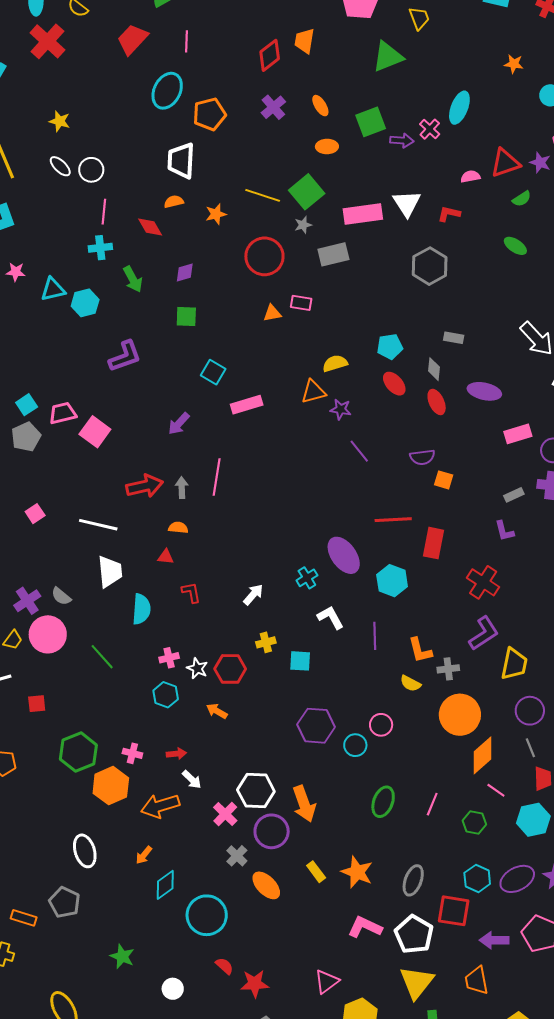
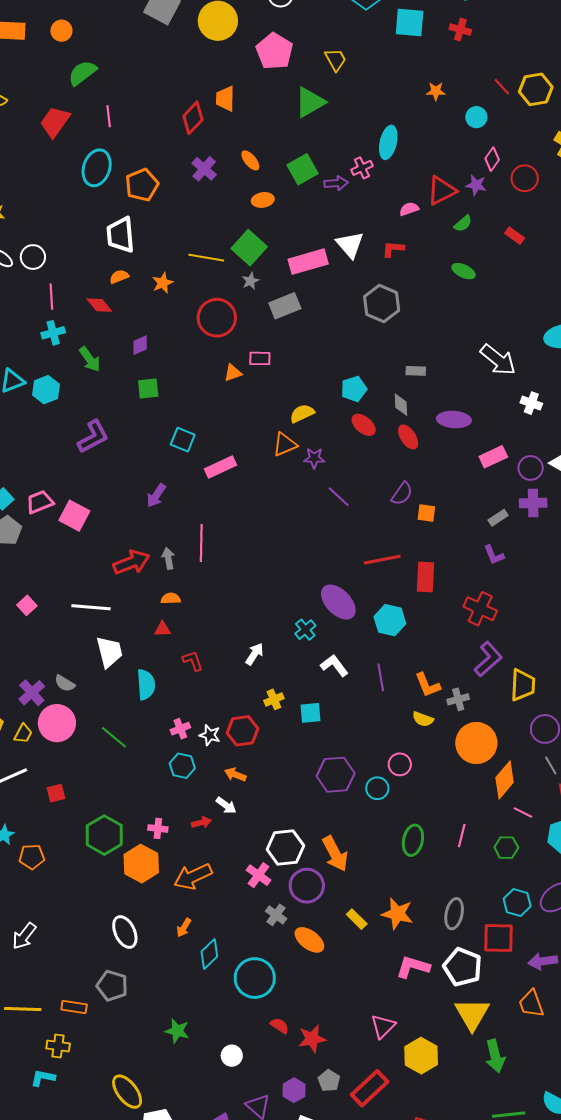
pink cross: (430, 129) -> (362, 168), turned 30
purple semicircle: (422, 457) -> (402, 494), turned -40
white arrow: (192, 779) -> (226, 805), moved

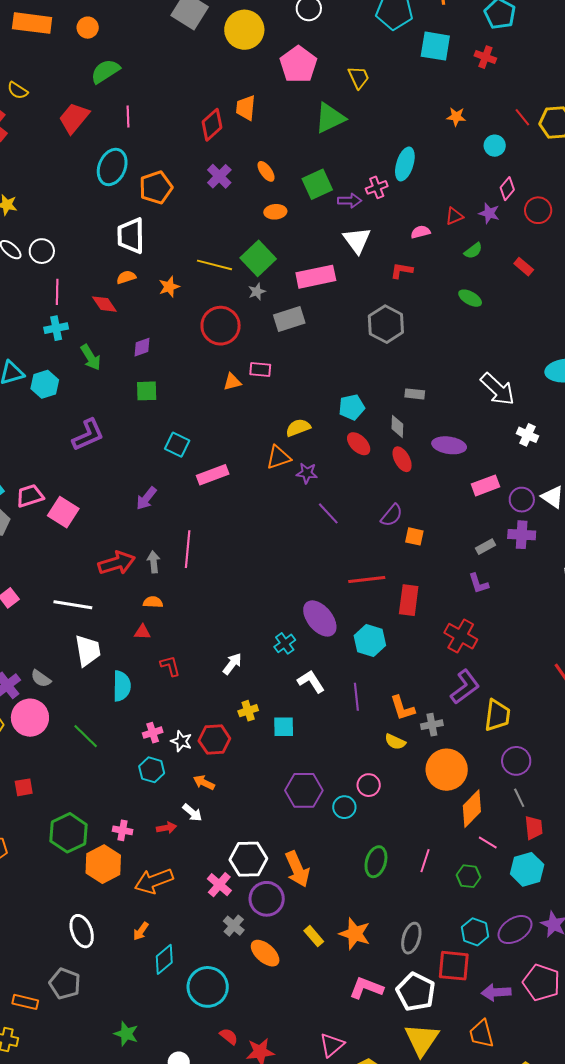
red triangle: (442, 191) -> (454, 216), size x0.6
white triangle: (350, 245) -> (357, 240), moved

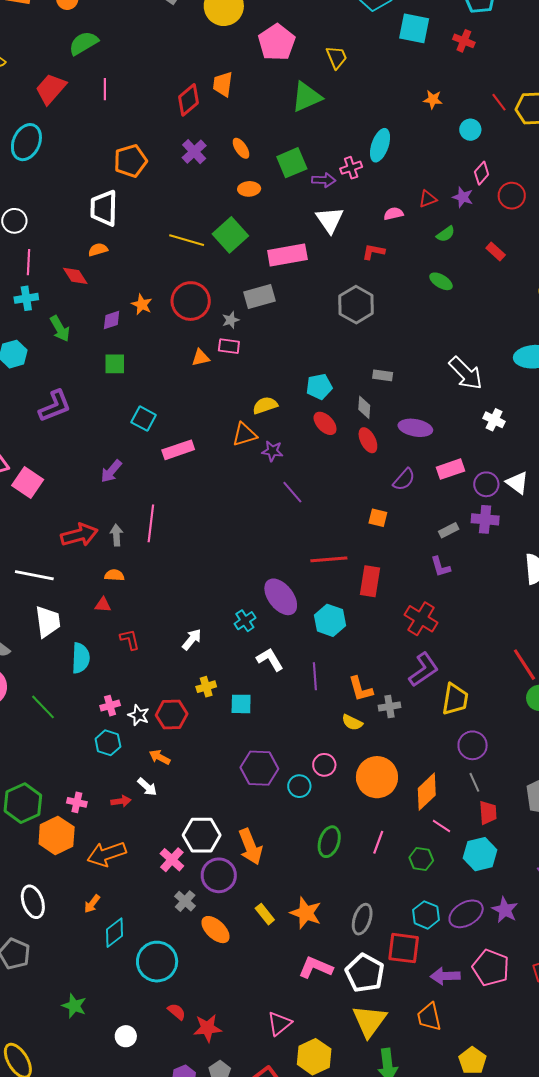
cyan ellipse: (112, 167) -> (26, 142), moved
orange star: (169, 287) -> (142, 304), moved, turned -30
gray star: (257, 292) -> (231, 320), moved
purple semicircle: (392, 515) -> (404, 479), moved
orange circle: (447, 770) -> (377, 777), moved

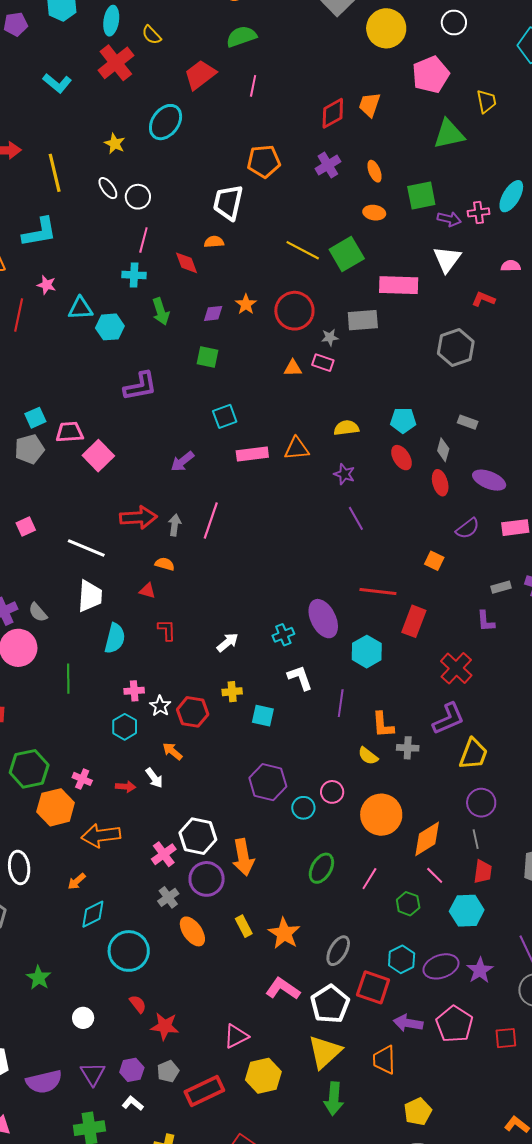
cyan square: (144, 419) -> (225, 416), turned 30
orange triangle: (244, 434) -> (297, 449), moved
green line: (43, 707) -> (68, 679), turned 32

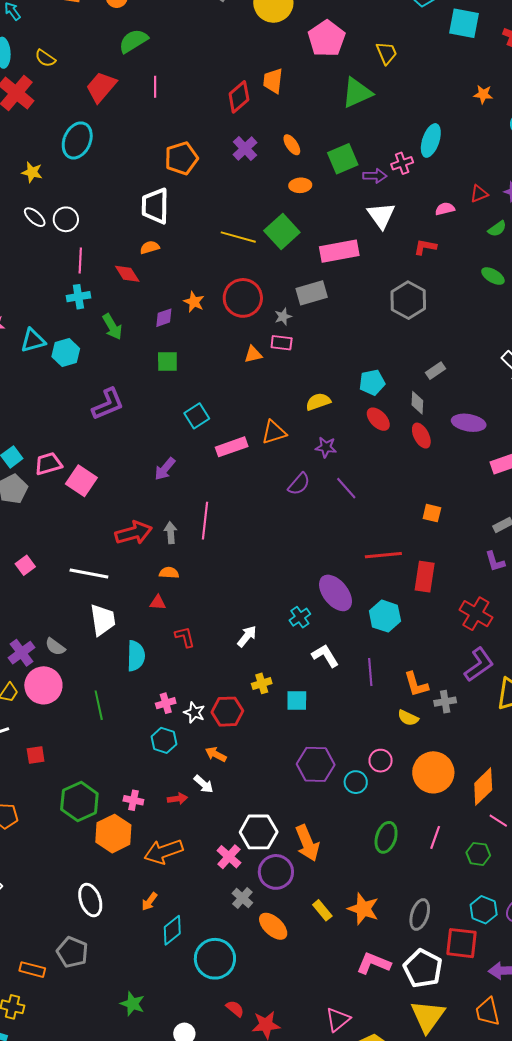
gray rectangle: (468, 422) -> (435, 371), turned -42
purple semicircle: (468, 528) -> (299, 484), moved

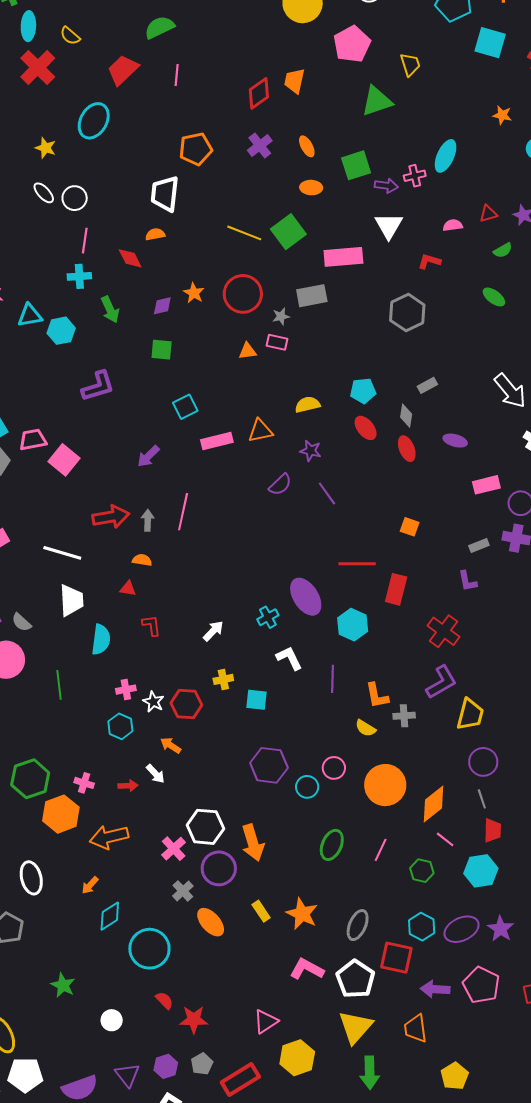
purple ellipse: (469, 423) -> (455, 441), size x0.7

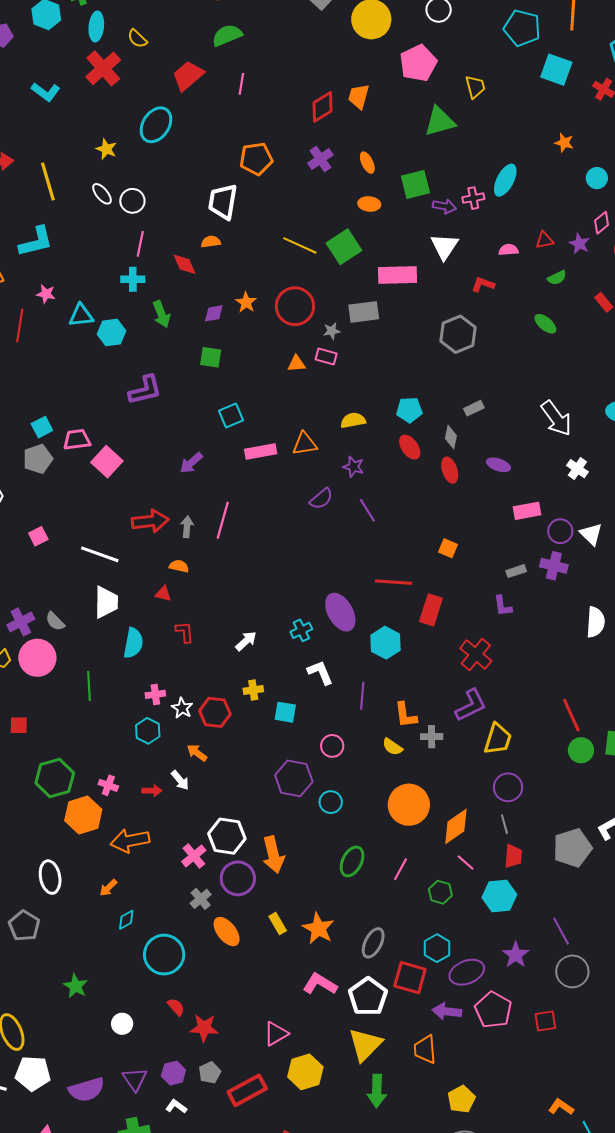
pink circle: (334, 768) -> (332, 746), moved
cyan diamond: (110, 916) -> (126, 920), size x0.7
purple ellipse: (462, 929) -> (467, 972), moved

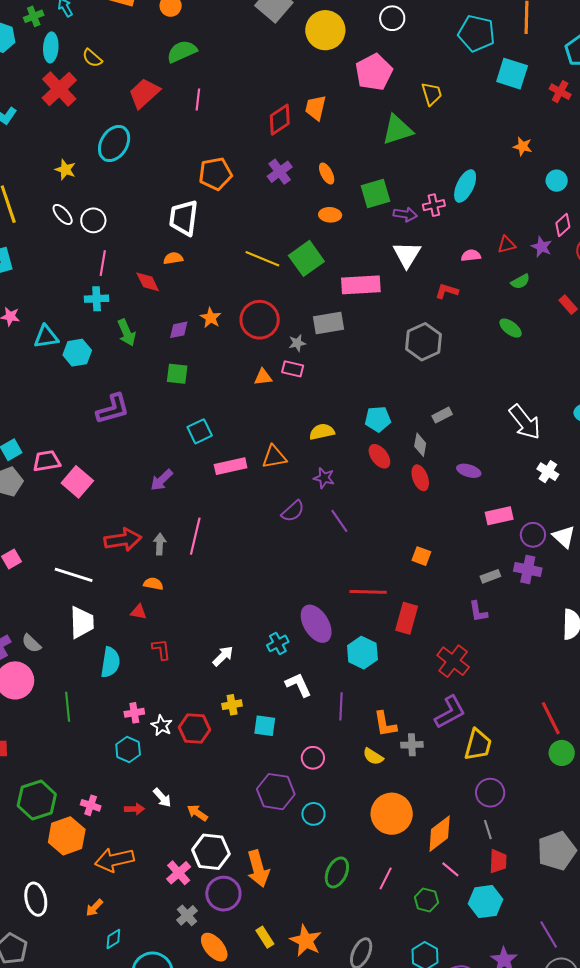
orange arrow: (197, 753) -> (197, 813), moved

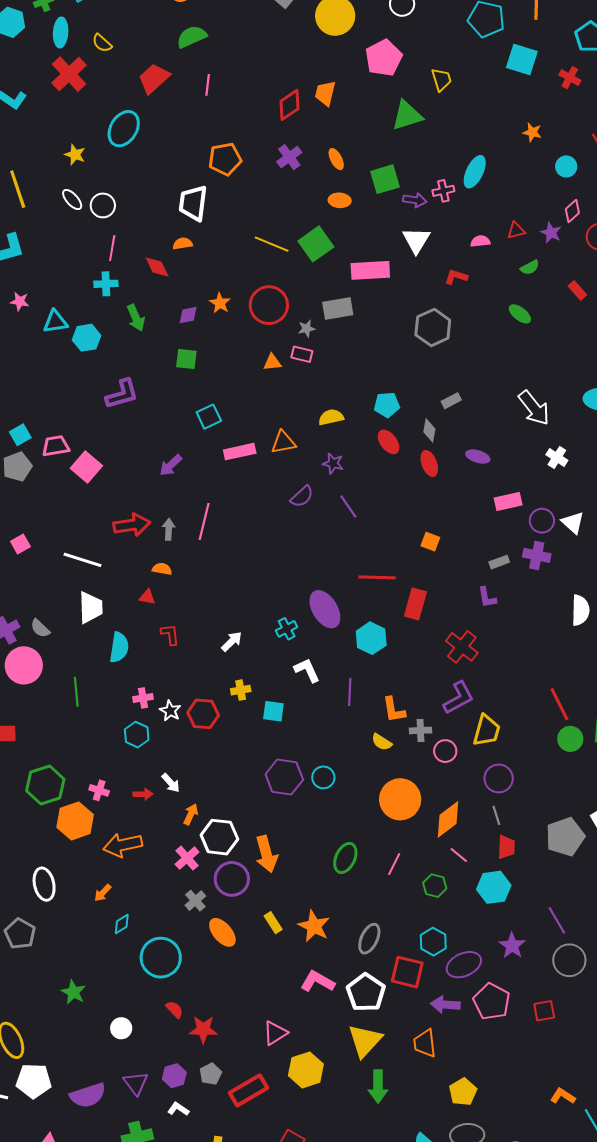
pink circle: (313, 758) -> (445, 751), moved
orange arrow: (197, 813) -> (191, 814), moved, turned 80
cyan circle: (313, 814) -> (323, 777), moved

